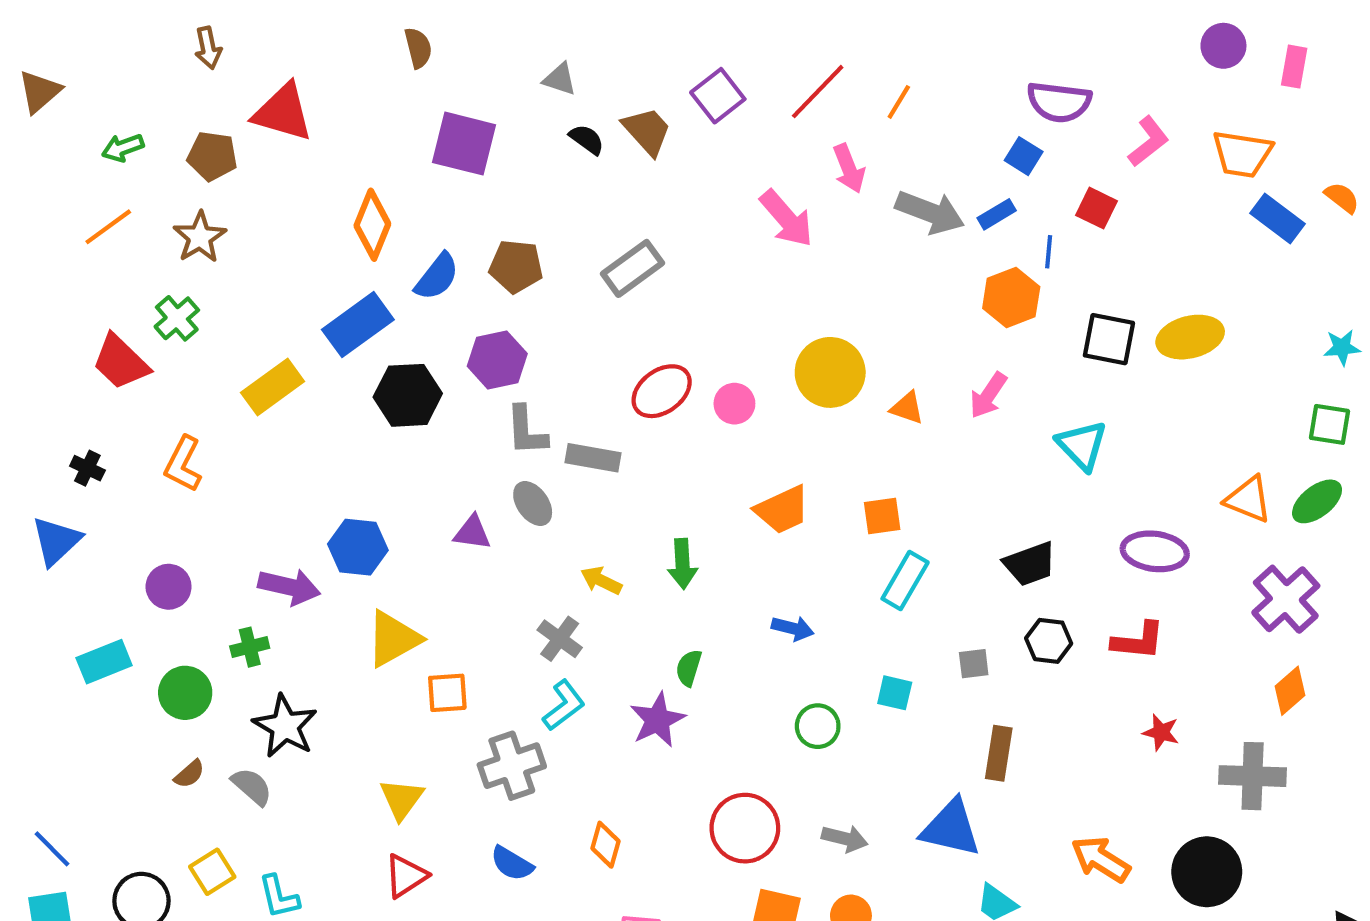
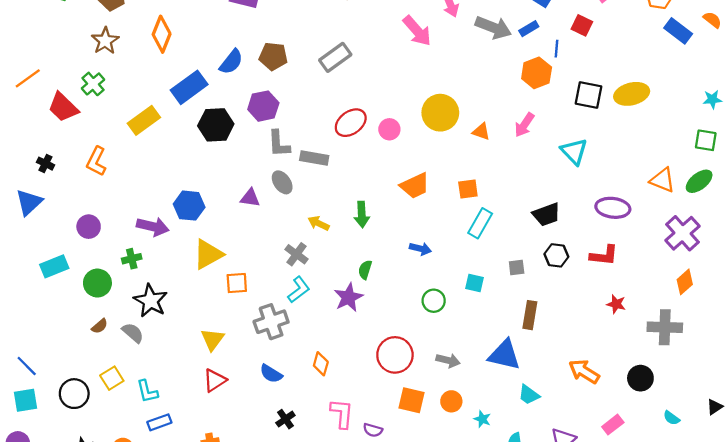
orange diamond: (372, 225) -> (162, 34), moved
orange line: (108, 227) -> (28, 78), moved
black circle: (1207, 872) -> (640, 378), size x0.7

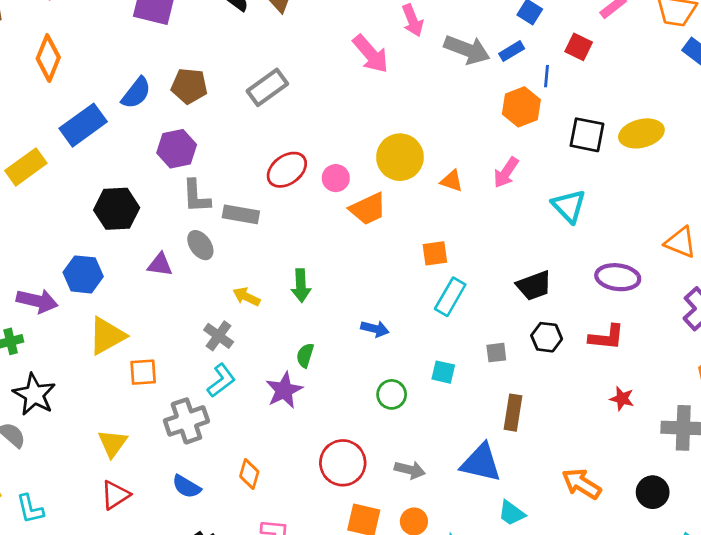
black hexagon: (216, 125) -> (117, 209), moved
orange trapezoid: (415, 186) -> (368, 209), moved

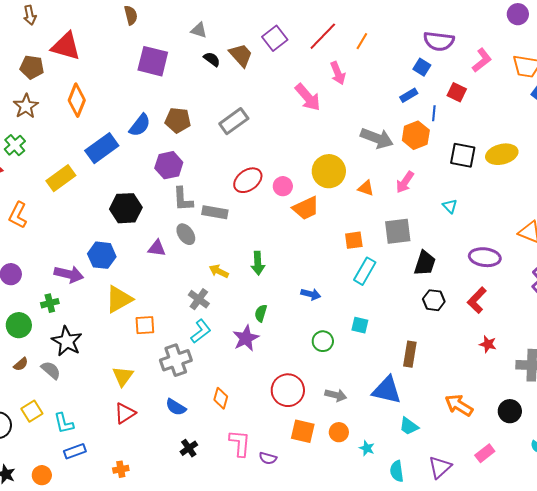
gray arrow: (467, 50) -> (377, 138), moved
cyan triangle: (569, 206) -> (450, 206), size x0.6
black trapezoid: (534, 286) -> (425, 263), turned -52
red L-shape: (607, 337) -> (477, 300), turned 128
gray square: (496, 353) -> (398, 231), moved, size x1.8

